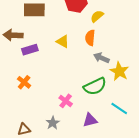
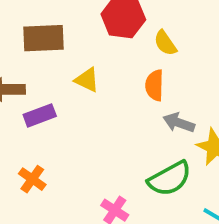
yellow semicircle: (97, 16) -> (165, 43), turned -80
yellow triangle: (63, 41) -> (87, 80), moved

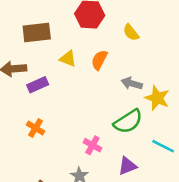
yellow semicircle: (165, 43) -> (131, 32), moved
orange semicircle: (155, 85) -> (99, 60), moved, turned 30

